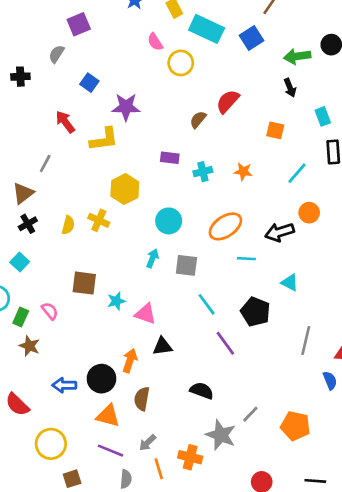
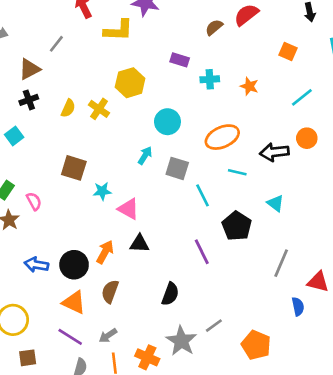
cyan line: (207, 304) -> (202, 195), moved
pink semicircle: (50, 311) -> (34, 201), moved
black semicircle: (202, 391) -> (170, 294), turned 80

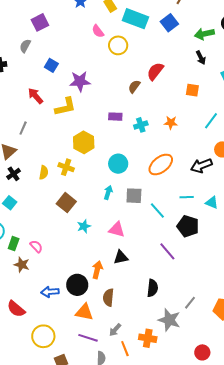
brown square: (74, 168) -> (66, 203), moved, turned 36
cyan line: (237, 172) -> (187, 197), moved
pink triangle: (128, 209) -> (117, 230), moved

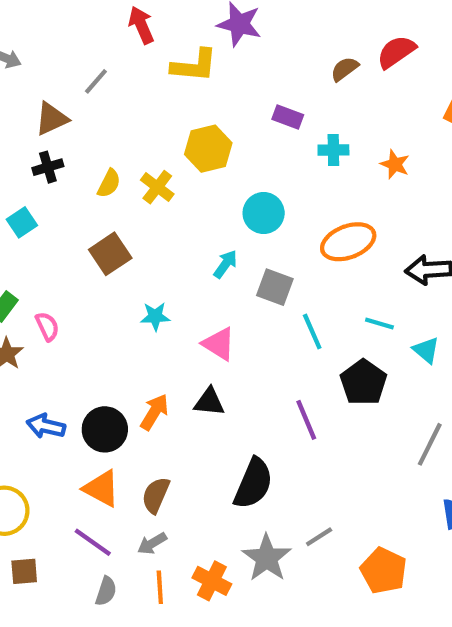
brown square: (66, 203) -> (110, 254), moved
black semicircle: (152, 288) -> (253, 483), size x1.4
brown semicircle: (108, 297) -> (156, 495), moved

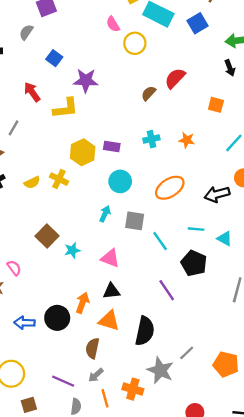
purple rectangle: (288, 117) -> (112, 146), moved
yellow semicircle: (109, 183) -> (32, 182), turned 49
brown square: (110, 254) -> (47, 236), moved
orange triangle: (102, 488) -> (109, 321), moved

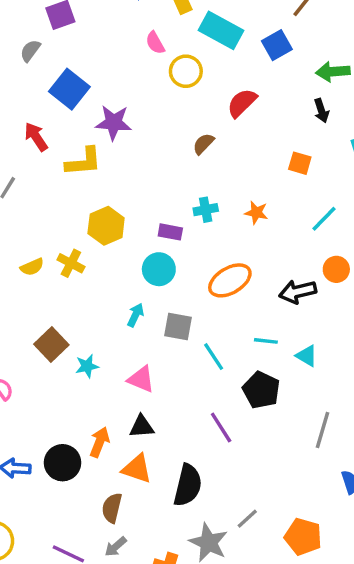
blue square: (54, 58) -> (69, 89), size x1.6
red semicircle: (175, 78) -> (242, 103), moved
purple rectangle: (112, 146) -> (170, 232), moved

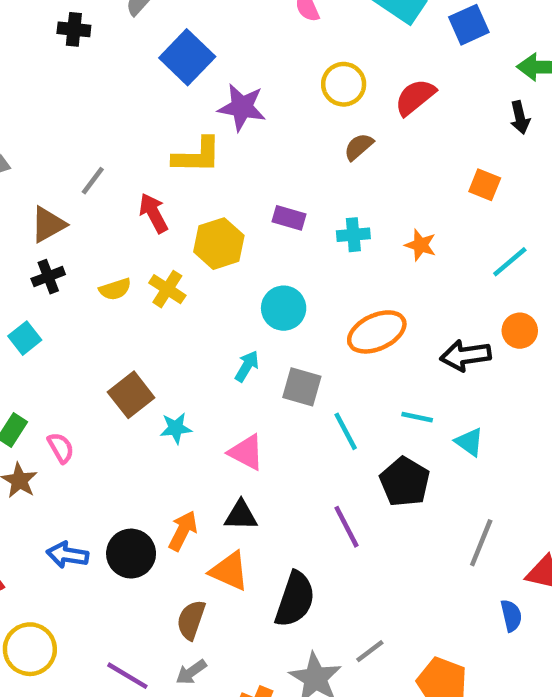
yellow circle: (186, 71) -> (344, 84), moved
red arrow: (36, 137) -> (153, 213), moved
purple rectangle: (170, 232) -> (289, 218), moved

